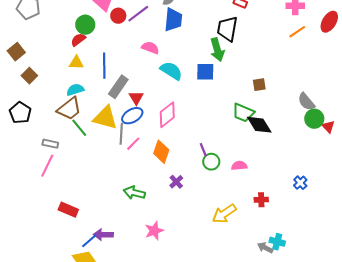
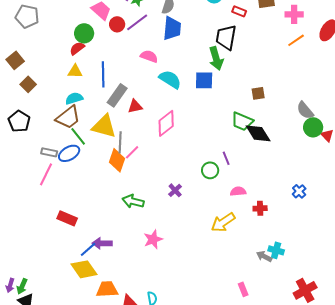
red triangle: (136, 98) -> (135, 106), turned 49
blue ellipse: (132, 116) -> (69, 153), moved
purple line: (203, 150) -> (226, 158), moved
orange diamond: (161, 152) -> (117, 160), moved
pink semicircle: (239, 166) -> (238, 191), moved

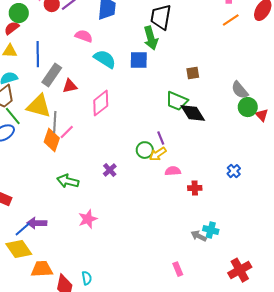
yellow arrow: (223, 222) -> (158, 154), moved, size x0.7

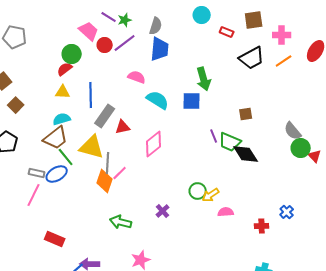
black trapezoid: (161, 17) -> (252, 58), moved, turned -128
purple line: (161, 138) -> (214, 136), moved
red cross: (195, 188) -> (262, 226), moved

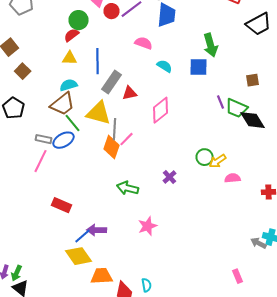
cyan semicircle: (158, 100) -> (164, 66), size x0.7

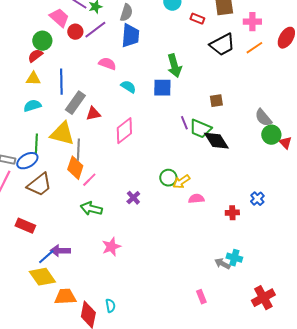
brown trapezoid: (62, 104) -> (39, 185), moved
green line: (72, 123) -> (36, 144), turned 42
pink line: (126, 139) -> (89, 180), moved

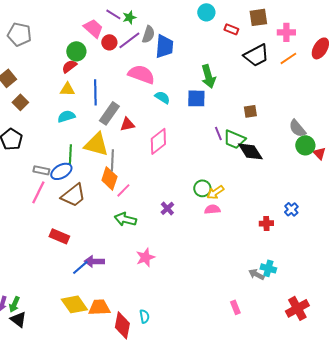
gray semicircle: (126, 13) -> (148, 34), moved
pink semicircle: (107, 64) -> (141, 74), size x1.5
pink semicircle: (196, 199) -> (212, 209), moved
yellow diamond: (42, 277) -> (74, 304), moved

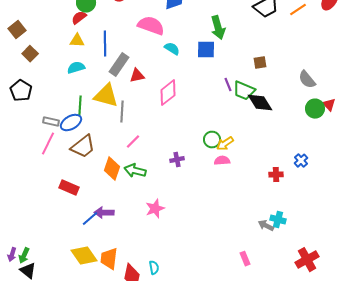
green circle: (305, 145) -> (315, 109), moved
orange diamond: (109, 178) -> (112, 169), moved
purple cross: (167, 208) -> (177, 160), turned 32
orange trapezoid: (99, 307) -> (109, 259), turned -80

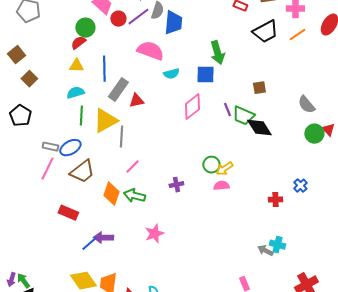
cyan semicircle: (172, 49) -> (171, 74), turned 133
pink diamond: (168, 93) -> (192, 107), moved
yellow triangle: (106, 96) -> (105, 121), turned -44
green line: (80, 106) -> (81, 116), moved
green arrow: (24, 256) -> (23, 281), turned 119

